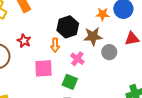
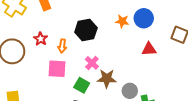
brown star: (93, 36) -> (107, 79), moved
orange arrow: (55, 45) -> (62, 46), moved
gray circle: (109, 52) -> (130, 91), moved

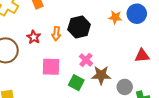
orange arrow: (62, 46) -> (56, 34), moved
red triangle: (149, 49) -> (142, 56), moved

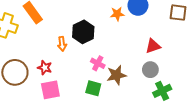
red star: (34, 37) -> (45, 68), moved
pink square: (51, 67) -> (50, 90), moved
gray circle: (125, 87) -> (150, 70), moved

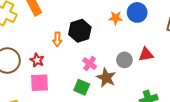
gray circle: (150, 70) -> (124, 60), moved
brown star: (116, 75) -> (106, 78), turned 30

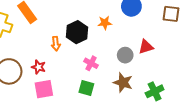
orange star: (116, 18) -> (105, 23), moved
brown star: (106, 78) -> (123, 82), moved

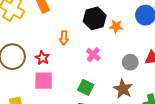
black hexagon: (77, 32) -> (95, 18), moved
pink cross: (91, 63) -> (93, 55), moved

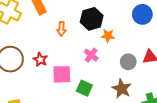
orange star: (116, 26) -> (108, 36), moved
orange arrow: (64, 38) -> (61, 29), moved
pink square: (44, 81) -> (62, 74), moved

